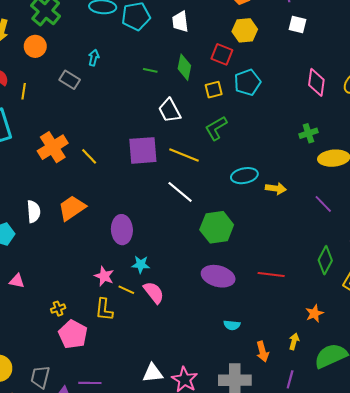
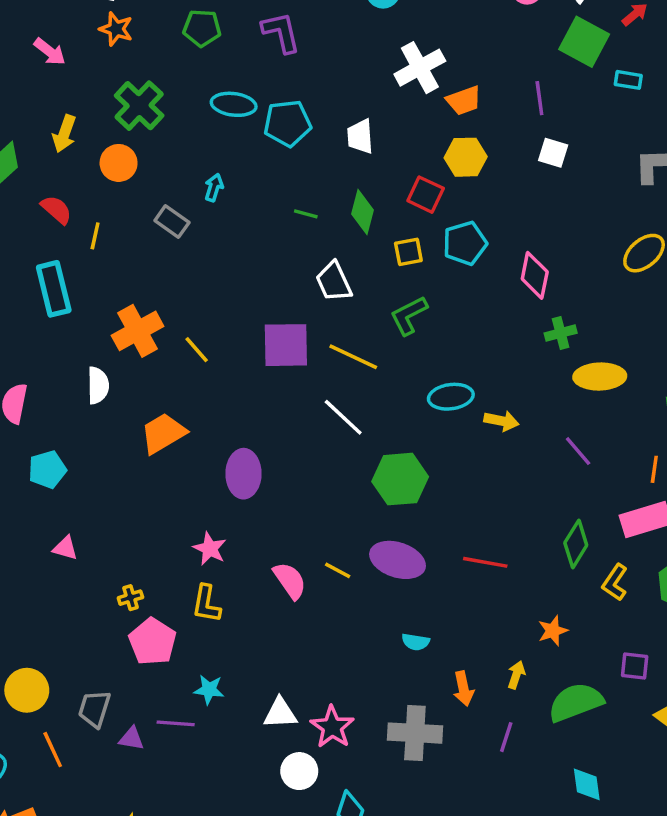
pink diamond: (316, 82) -> (535, 275), moved
white semicircle: (34, 212) -> (98, 385), moved
cyan star: (141, 264) -> (209, 690), moved
yellow line: (126, 290) -> (338, 570), moved

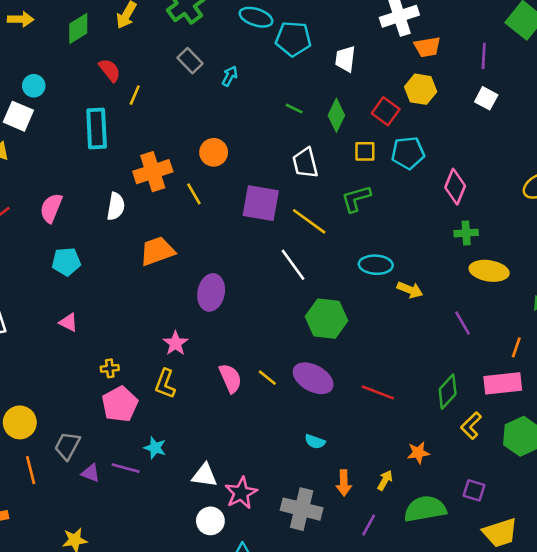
orange circle: (119, 163) -> (214, 152), moved
gray rectangle: (172, 221) -> (190, 61), moved

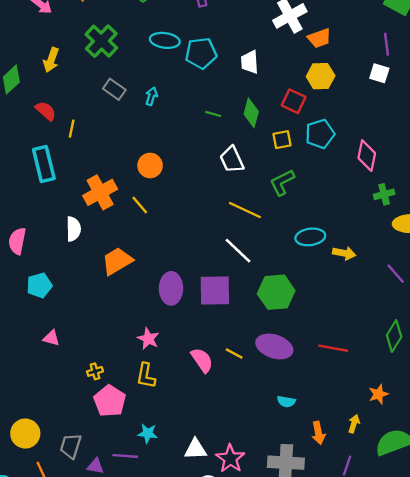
purple line: (484, 56) -> (387, 44), moved
purple square: (261, 203) -> (215, 291), moved

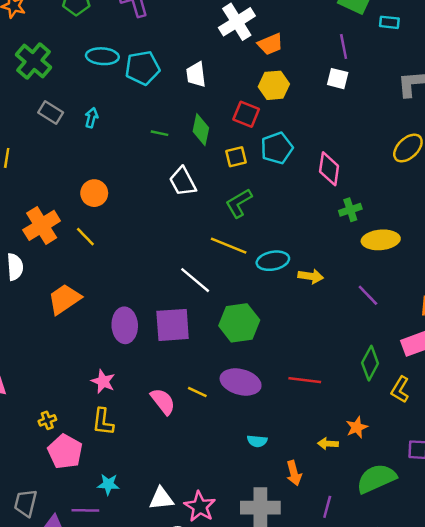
yellow line: (245, 210) -> (229, 246), moved
yellow arrow: (354, 424) -> (328, 444), moved, turned -102

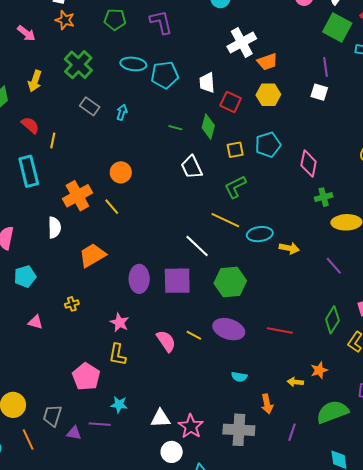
red square: (246, 114) -> (231, 102), moved
yellow cross: (47, 420) -> (72, 304), moved

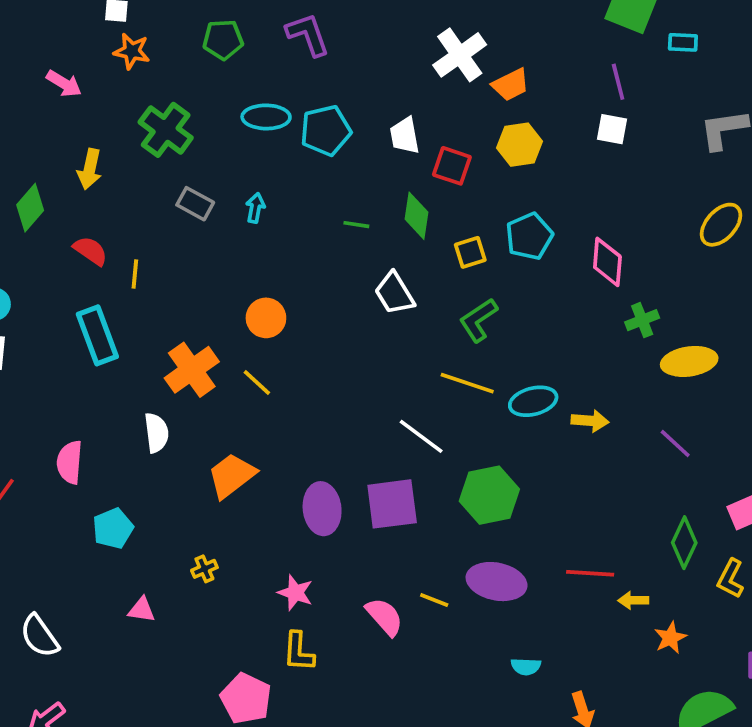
yellow arrow: (295, 382) -> (633, 600), moved

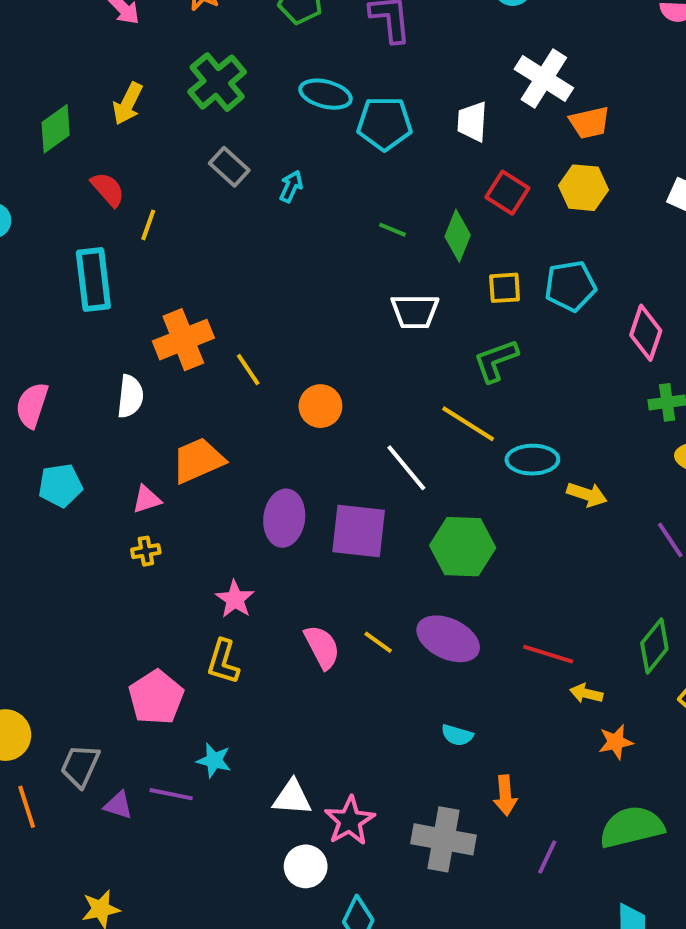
white cross: (460, 55) -> (544, 79), turned -36
white trapezoid: (405, 136) -> (472, 122), moved
white trapezoid: (394, 293) -> (415, 311), turned -72
orange circle: (266, 318) -> (320, 406), moved
pink triangle: (142, 610) -> (147, 499), moved, turned -40

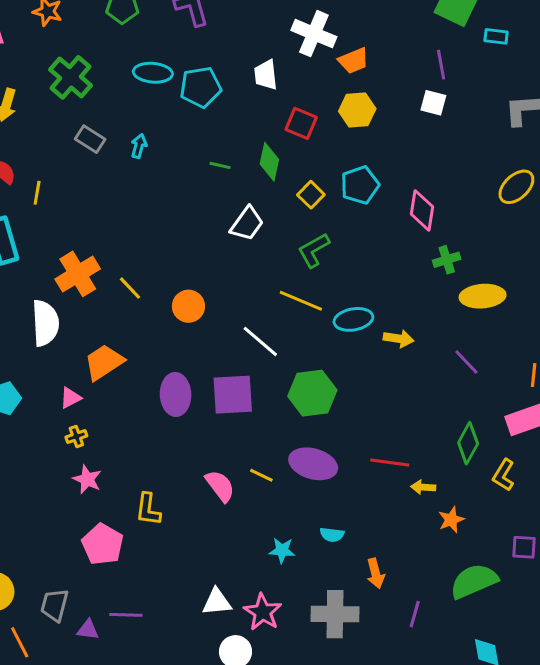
yellow square: (505, 288) -> (311, 195), turned -32
white trapezoid: (415, 311) -> (247, 224), turned -45
white semicircle: (130, 396) -> (45, 323), size x1.4
pink star: (235, 599) -> (87, 479), moved
cyan star: (214, 760) -> (282, 550), moved

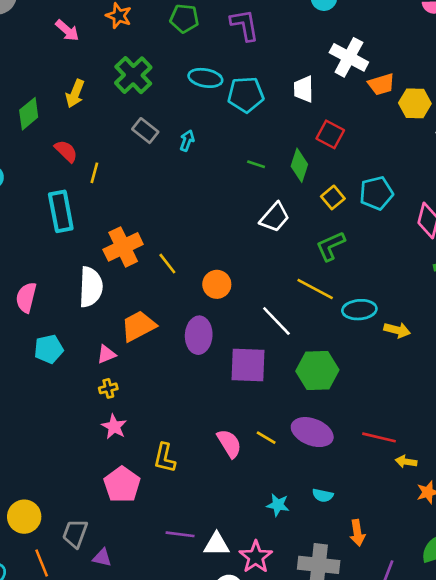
yellow hexagon: (357, 110) -> (415, 103), moved
purple ellipse: (176, 394) -> (199, 335), moved
purple line: (126, 615) -> (180, 534), moved

